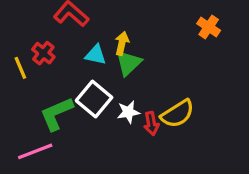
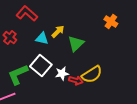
yellow arrow: (122, 43) -> (58, 32), turned 32
green triangle: (128, 63) -> (76, 44), moved
red arrow: (151, 124) -> (76, 80), turned -64

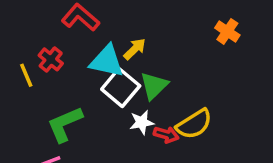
cyan triangle: (42, 38) -> (107, 61), size x1.5
green triangle: (76, 44) -> (154, 86), moved
white square: (41, 66) -> (121, 87), moved

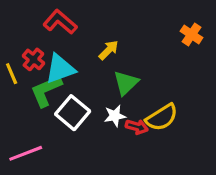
cyan triangle: (107, 61) -> (60, 69), moved, turned -32
white square: (121, 87) -> (73, 113), moved
green L-shape: (65, 124) -> (46, 91), moved

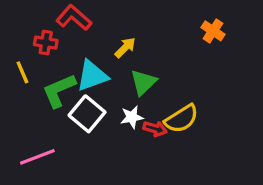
red cross: (33, 59) -> (46, 43), moved, turned -30
cyan triangle: (60, 69) -> (92, 76), moved

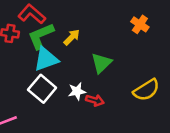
green triangle: (143, 82) -> (101, 63), moved
green L-shape: (59, 91) -> (41, 36), moved
yellow semicircle: (182, 119) -> (146, 90), moved

